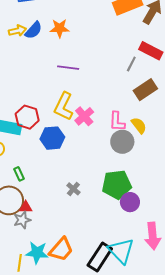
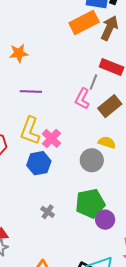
pink L-shape: (117, 122) -> (82, 99), moved, turned 30
yellow semicircle: (139, 125) -> (107, 142), turned -30
blue hexagon: (52, 138) -> (39, 163), moved

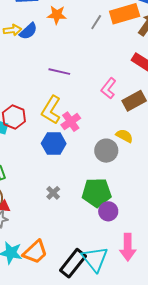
orange star: (19, 53) -> (57, 15), moved
gray line: (93, 82) -> (96, 22), moved

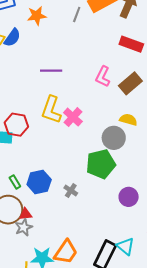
blue hexagon: (54, 144) -> (39, 182), moved
green pentagon: (97, 193) -> (101, 164), moved
cyan triangle: (95, 259) -> (125, 246), size x0.7

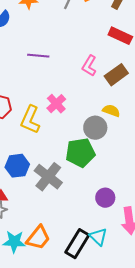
yellow L-shape: (51, 110) -> (30, 120), moved
gray cross: (71, 190) -> (48, 177), size x2.0
purple circle: (129, 197) -> (105, 198), moved

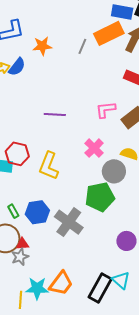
purple line: (38, 56) -> (55, 115), moved
pink L-shape: (89, 66) -> (106, 110), turned 55
pink cross: (56, 104) -> (94, 148), moved

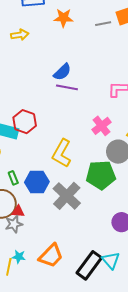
gray line: (82, 46) -> (103, 24), turned 49
blue semicircle: (17, 67) -> (62, 72), moved
yellow L-shape: (49, 166) -> (62, 153), moved
cyan star: (37, 288) -> (19, 257), moved, size x0.6

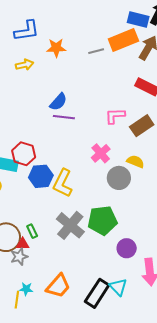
yellow arrow: (20, 35) -> (25, 65), moved
green pentagon: (101, 175) -> (102, 220), moved
green rectangle: (13, 178) -> (32, 231), moved
blue hexagon: (37, 182) -> (41, 176), moved

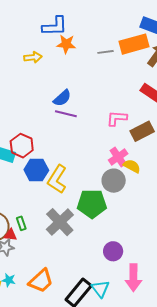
blue L-shape: (27, 31) -> (55, 26), moved
pink cross: (101, 153) -> (118, 157), moved
green pentagon: (102, 220) -> (92, 204), moved

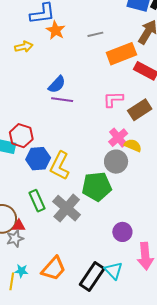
orange star: (66, 44) -> (56, 30), turned 30
orange rectangle: (134, 44) -> (121, 54), moved
green rectangle: (21, 223) -> (37, 201), moved, size x1.5

